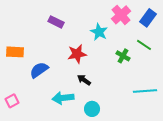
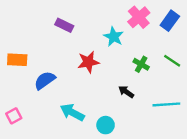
green line: (144, 45) -> (172, 61), moved
black arrow: (84, 80) -> (126, 92), moved
cyan arrow: (63, 98) -> (72, 112), turned 35

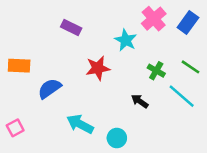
cyan line: (166, 104) -> (182, 96), moved, turned 45

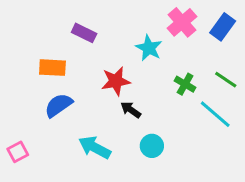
orange rectangle: (19, 66) -> (52, 68), moved
black arrow: (140, 101) -> (131, 110), moved
cyan circle: (117, 138) -> (152, 146), moved

